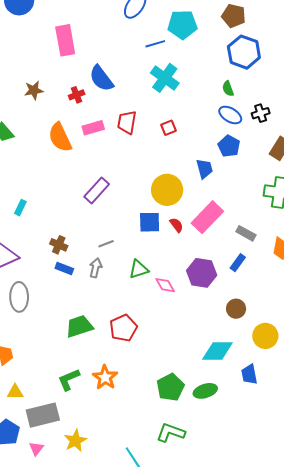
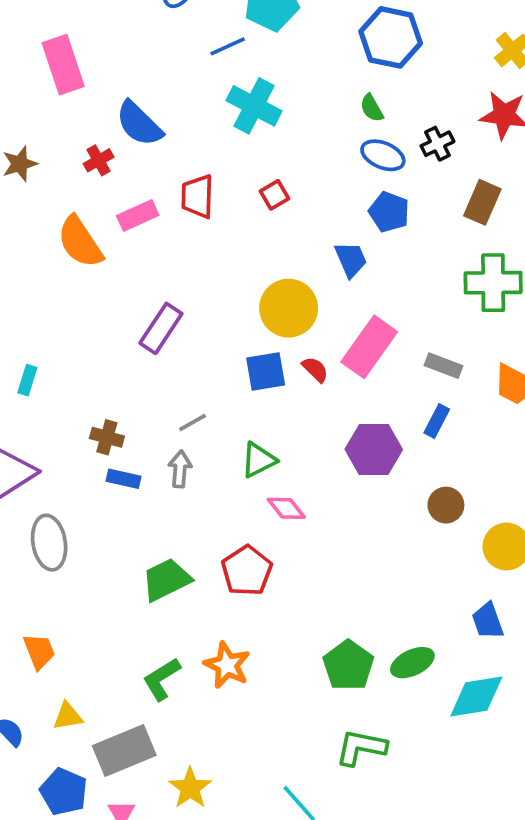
pink diamond: (165, 285) -> (286, 508), moved
cyan diamond: (218, 351) -> (476, 697), moved

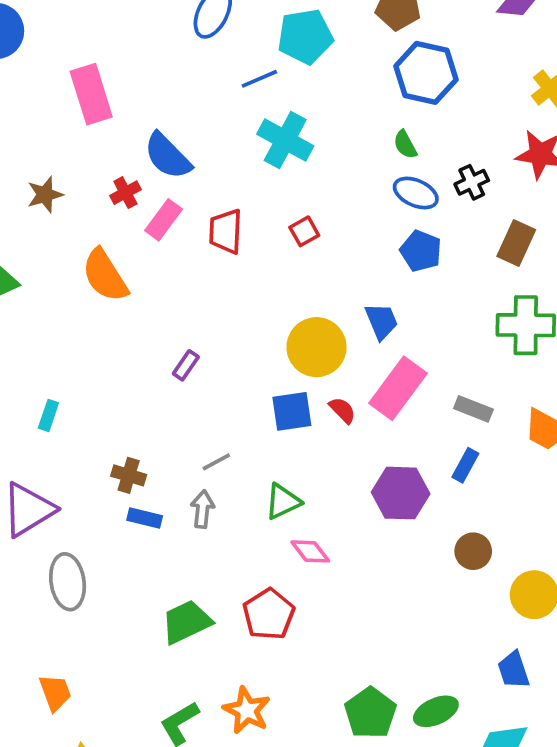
pink rectangle: (138, 216) -> (164, 220), moved, turned -30
blue trapezoid: (351, 260) -> (381, 321), moved
purple rectangle: (161, 328) -> (186, 365), size x0.6

